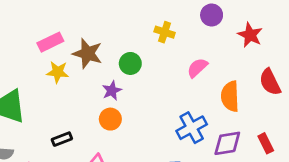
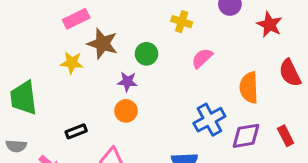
pink rectangle: (50, 42) -> (76, 19), moved
pink semicircle: (197, 68) -> (202, 58), moved
purple star: (112, 91) -> (127, 82), turned 30

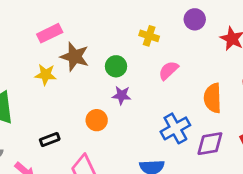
purple star: (127, 82) -> (122, 95), moved

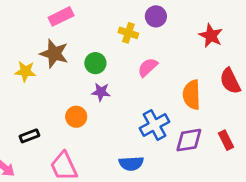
purple circle: (195, 19) -> (156, 16), moved
pink rectangle: (50, 33) -> (61, 16), moved

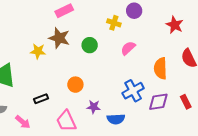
purple star: (101, 92) -> (94, 107), moved

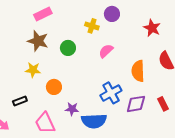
yellow star: (38, 51) -> (33, 70), moved
blue semicircle: (116, 119) -> (94, 121), size x1.4

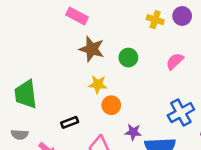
pink rectangle: (43, 14) -> (77, 16), moved, turned 54
yellow cross: (92, 26) -> (155, 20), moved
yellow star: (33, 70) -> (98, 84), moved

